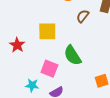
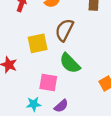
brown semicircle: (83, 16) -> (64, 30), moved, size x1.5

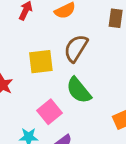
pink square: (48, 82) -> (49, 112), turned 36

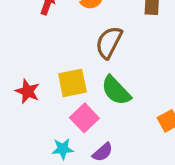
yellow square: (41, 62) -> (72, 83), moved

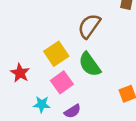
yellow square: (72, 83) -> (56, 54), turned -30
red star: (28, 91) -> (20, 73), moved

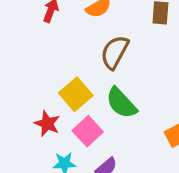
red star: (20, 73) -> (47, 124), moved

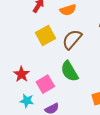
yellow square: (76, 94) -> (45, 35), moved

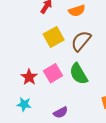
pink square: (45, 84) -> (53, 73), moved
cyan star: (27, 101) -> (24, 104), moved

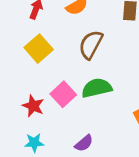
yellow square: (54, 37) -> (39, 49), moved
green semicircle: (79, 74) -> (97, 88), turned 120

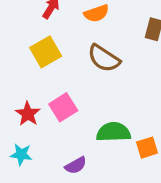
brown semicircle: (91, 45) -> (104, 58), turned -96
green semicircle: (97, 88) -> (113, 132), moved

